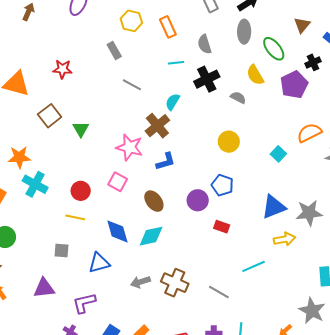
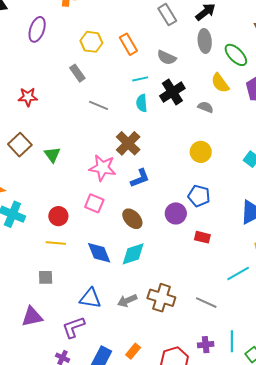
gray semicircle: (205, 44) -> (167, 58), turned -42
cyan semicircle: (173, 102) -> (142, 103), moved, turned -30
blue triangle: (99, 263) -> (90, 298), moved, turned 30

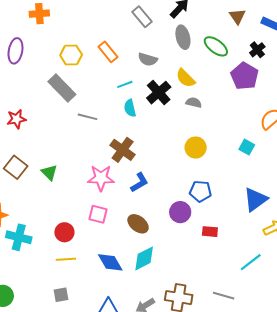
gray rectangle: (77, 73) -> (62, 88), size x1.6
yellow semicircle: (220, 83) -> (186, 78), moved

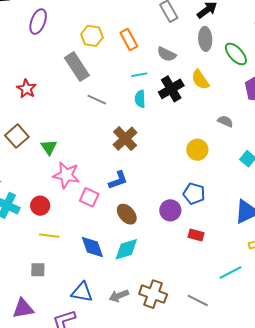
gray semicircle: (194, 103) -> (225, 121), moved
red star: (16, 119) -> (27, 89), turned 30
pink star: (101, 178) -> (66, 175), moved
blue L-shape: (139, 183) -> (118, 180), moved
red circle: (64, 232) -> (40, 206), moved

